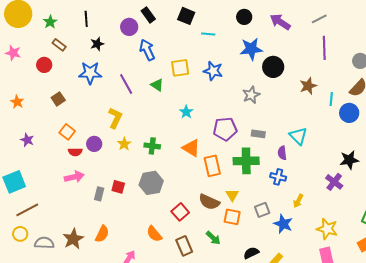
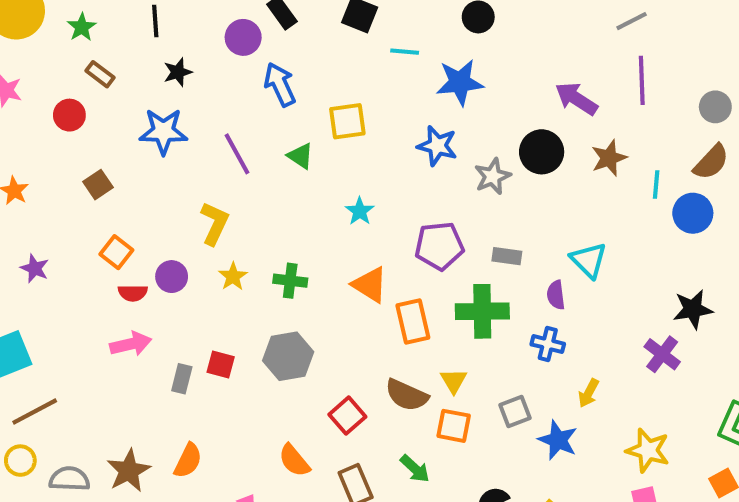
purple arrow: (280, 22) -> (576, 99), moved
blue star: (251, 49) -> (460, 82), moved
black circle: (273, 67) -> (542, 152), moved
blue star: (213, 71) -> (437, 146), moved

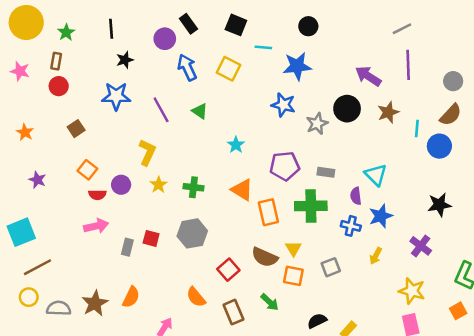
brown rectangle: (100, 74) -> (56, 61), moved, turned 63
yellow square: (347, 121) -> (228, 69), moved, turned 35
purple cross: (662, 354) -> (421, 246), moved
blue star: (558, 440) -> (381, 216), moved, turned 30

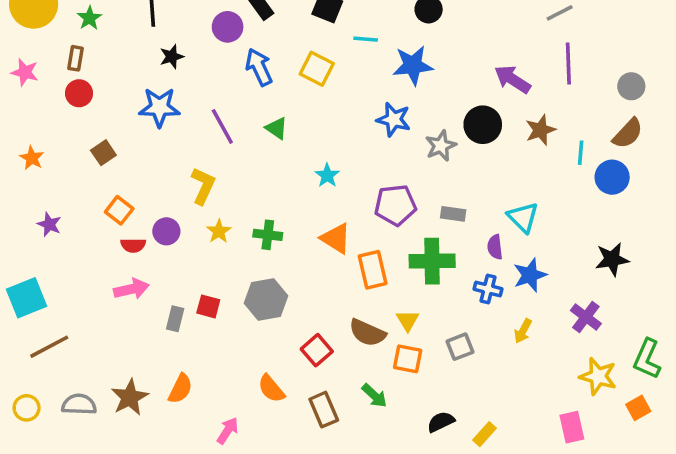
yellow star: (412, 291) -> (598, 376), moved
yellow circle: (29, 297) -> (27, 408), moved

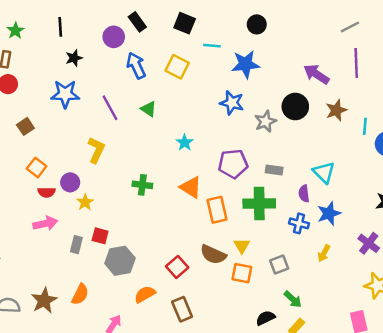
yellow star: (219, 231) -> (85, 202), moved
gray hexagon: (266, 299) -> (120, 261), moved
orange semicircle: (271, 389) -> (145, 294), turned 100
green arrow: (374, 396) -> (293, 299), moved

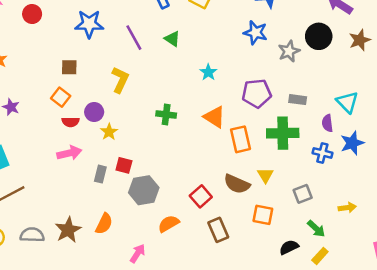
brown square: (25, 126) -> (69, 67), moved, turned 35
yellow arrow: (324, 253) -> (347, 208), moved, turned -126
orange square: (242, 273) -> (263, 215), moved
brown rectangle: (182, 309) -> (218, 230), moved

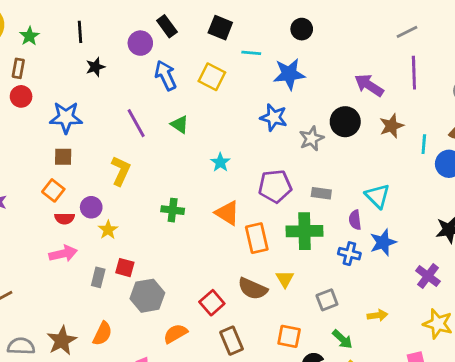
blue star: (89, 24) -> (66, 117), moved
orange square: (263, 215) -> (289, 336), moved

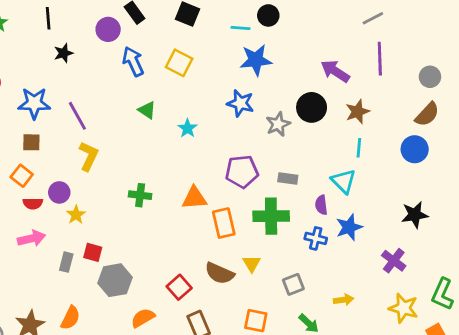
cyan line: (251, 53) -> (240, 28), moved
purple line: (136, 123) -> (77, 116), moved
cyan line: (424, 144) -> (359, 148), moved
cyan star: (220, 162) -> (187, 128), moved
orange triangle: (227, 213) -> (194, 198), turned -36

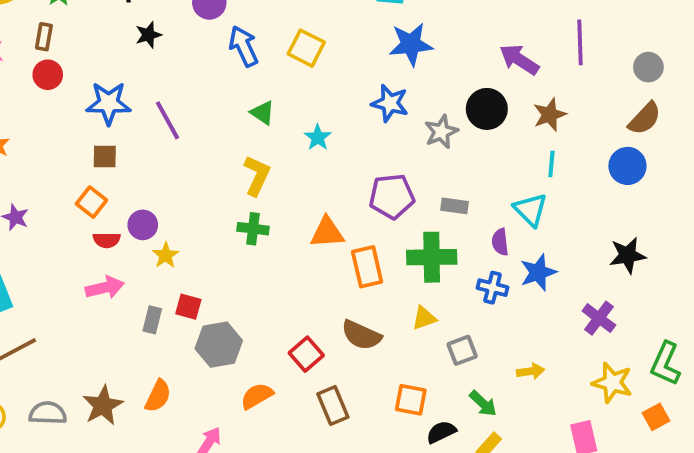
yellow L-shape: (89, 156) -> (257, 175), moved
yellow triangle: (252, 263) -> (424, 318), moved, turned 42

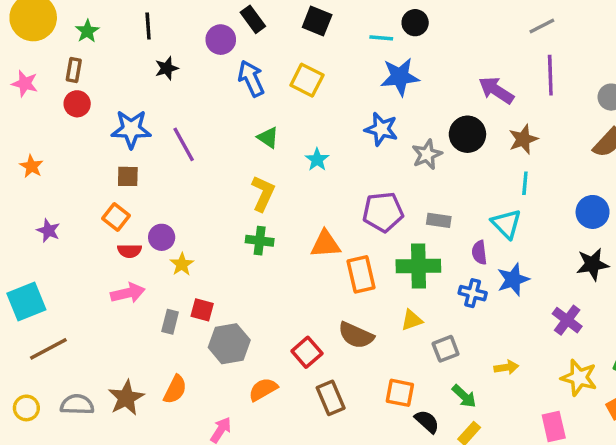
blue circle: (627, 166) -> (593, 212), moved
black semicircle: (441, 432) -> (427, 421), turned 68

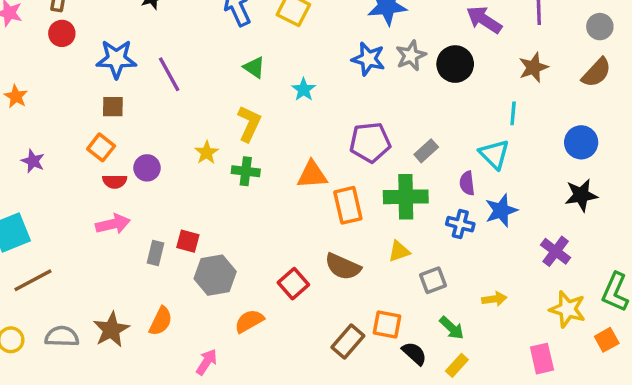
brown star: (523, 139) -> (533, 67), moved
gray star: (427, 154) -> (411, 56), moved
gray rectangle: (439, 220) -> (426, 151), turned -50
yellow star: (182, 264) -> (207, 153), moved
brown rectangle: (331, 398) -> (348, 342), moved, turned 64

